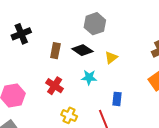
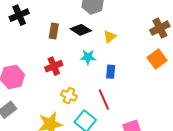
red cross: (55, 86) -> (54, 66), turned 36
blue rectangle: (117, 99) -> (111, 72), moved

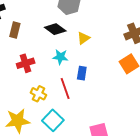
brown rectangle: (54, 31) -> (15, 30), moved
red line: (104, 99) -> (65, 89), moved

